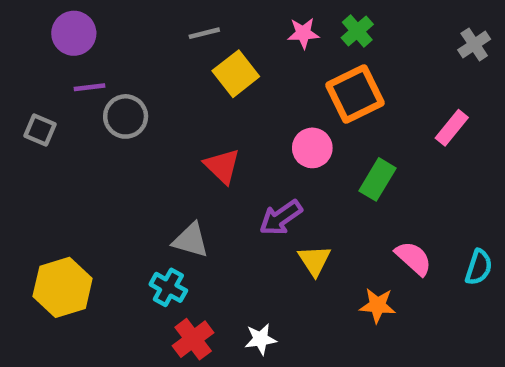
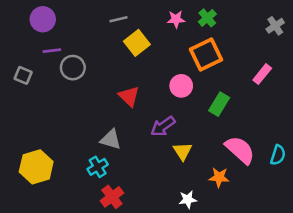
pink semicircle: (413, 258) -> (240, 150), size x1.4
cyan cross: (168, 287) -> (98, 167), turned 30
white star: (261, 339) -> (188, 199), moved

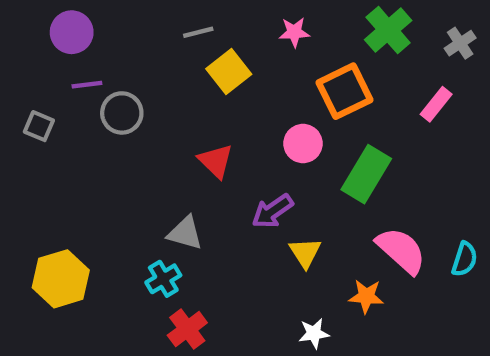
green cross: (207, 18) -> (388, 30), moved, size x1.5
pink rectangle: (262, 74) -> (436, 104), moved
green rectangle: (219, 104) -> (366, 174), size x1.4

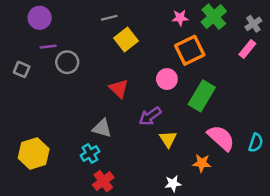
pink star: (294, 32) -> (180, 18), moved
pink rectangle: (436, 104) -> (247, 49), moved

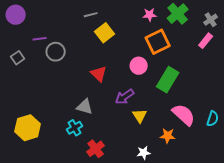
purple circle: (40, 18) -> (16, 15), moved
gray square: (22, 69) -> (18, 58), turned 32
red cross: (103, 181) -> (96, 149), moved

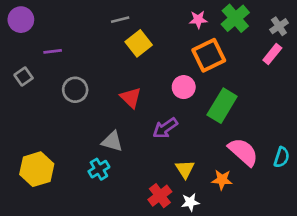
gray circle: (56, 52) -> (75, 90), moved
yellow triangle: (140, 116) -> (185, 169), moved
red cross: (96, 149) -> (160, 196), moved

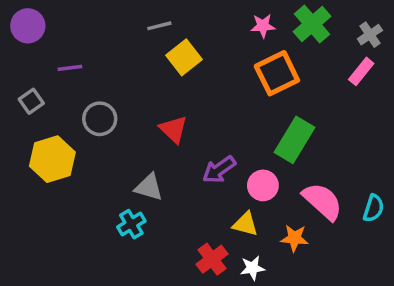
pink circle: (184, 87) -> (263, 185), moved
yellow hexagon: (37, 169) -> (52, 159), moved
yellow triangle: (185, 169) -> (245, 224), turned -42

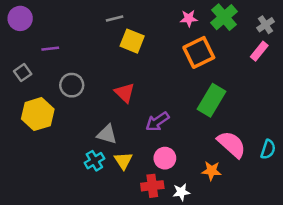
yellow square: (184, 57) -> (132, 41), turned -30
pink circle: (263, 185) -> (165, 158), moved
yellow triangle: (245, 224) -> (123, 161), moved, turned 42
red cross: (212, 259) -> (152, 186), turned 30

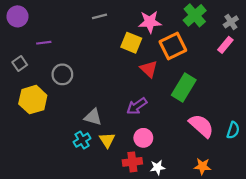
pink star: (189, 18) -> (150, 22), moved, size x1.5
yellow square: (132, 41) -> (131, 43), moved
red triangle: (125, 93) -> (149, 69), moved
orange star: (211, 171) -> (202, 166), moved

